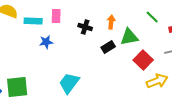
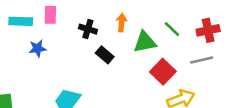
green line: (152, 17) -> (172, 29), moved
black rectangle: (108, 47) -> (105, 55), moved, turned 72

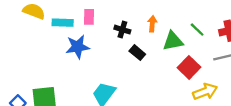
blue star: (37, 48) -> (78, 47), size x1.5

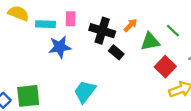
orange arrow: (152, 24) -> (130, 25), turned 40
black cross: (122, 30) -> (102, 31), size x1.6

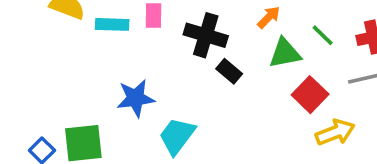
orange arrow: (130, 25) -> (269, 17), moved
blue star: (60, 47) -> (136, 98), moved

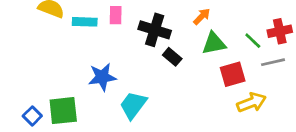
green line: (323, 35) -> (253, 41), moved
red square: (310, 95) -> (233, 74), turned 30

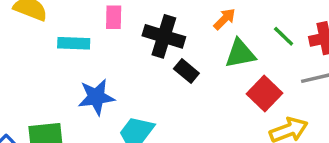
cyan rectangle: (85, 22) -> (74, 43), moved
green line: (253, 41) -> (284, 36), moved
red square: (233, 74) -> (264, 94), turned -30

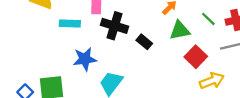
black cross: (164, 36) -> (115, 26), moved

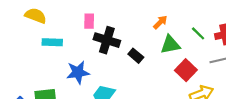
cyan rectangle: (70, 24) -> (52, 42), moved

